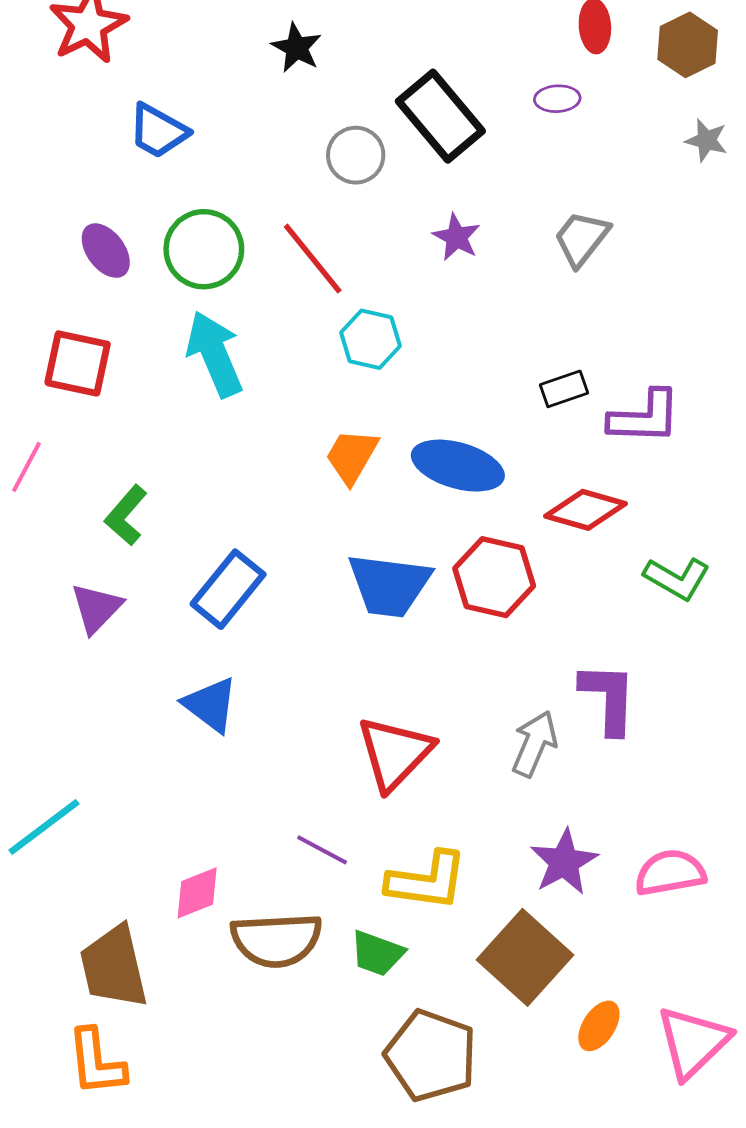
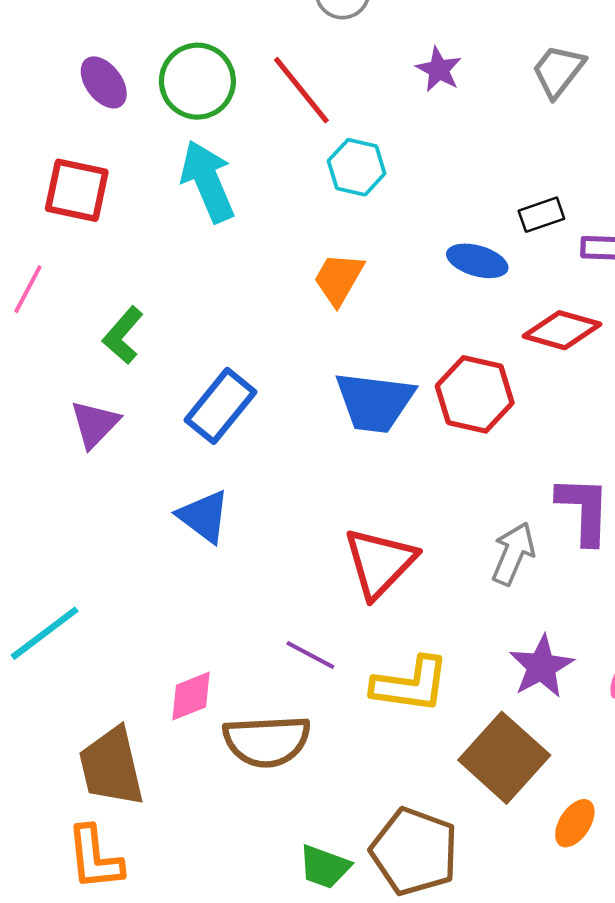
blue ellipse: (458, 466) -> (477, 261), moved, size x0.7
green trapezoid: (377, 953) -> (324, 867), moved

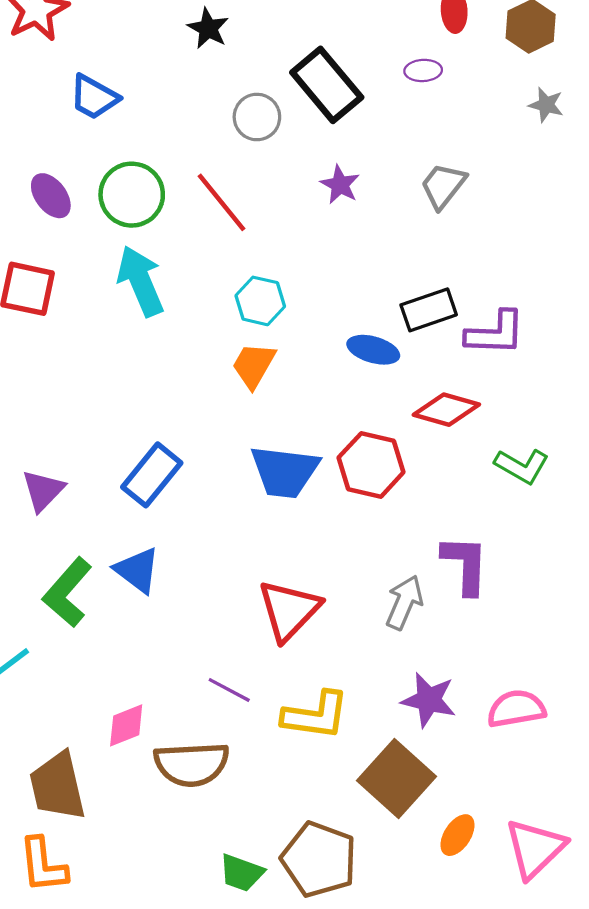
cyan hexagon: (357, 167) -> (260, 301), moved
black rectangle: (541, 215) -> (429, 310), size x1.4
green L-shape: (123, 335) -> (67, 592), moved, size x1.4
purple star: (541, 667) -> (429, 700), turned -30

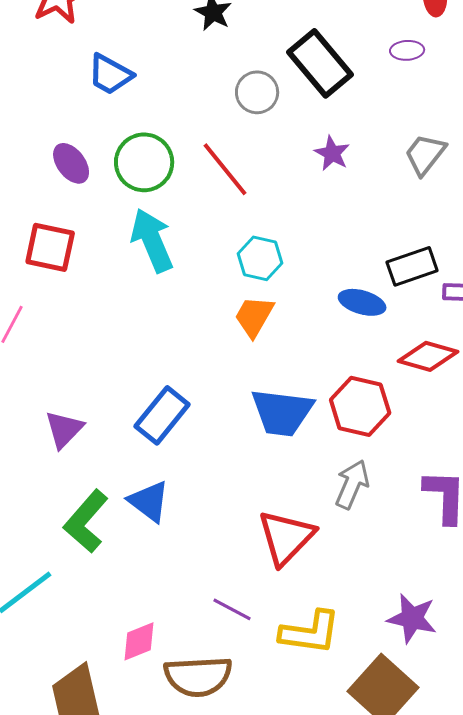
gray arrow: (404, 602) -> (352, 484), moved

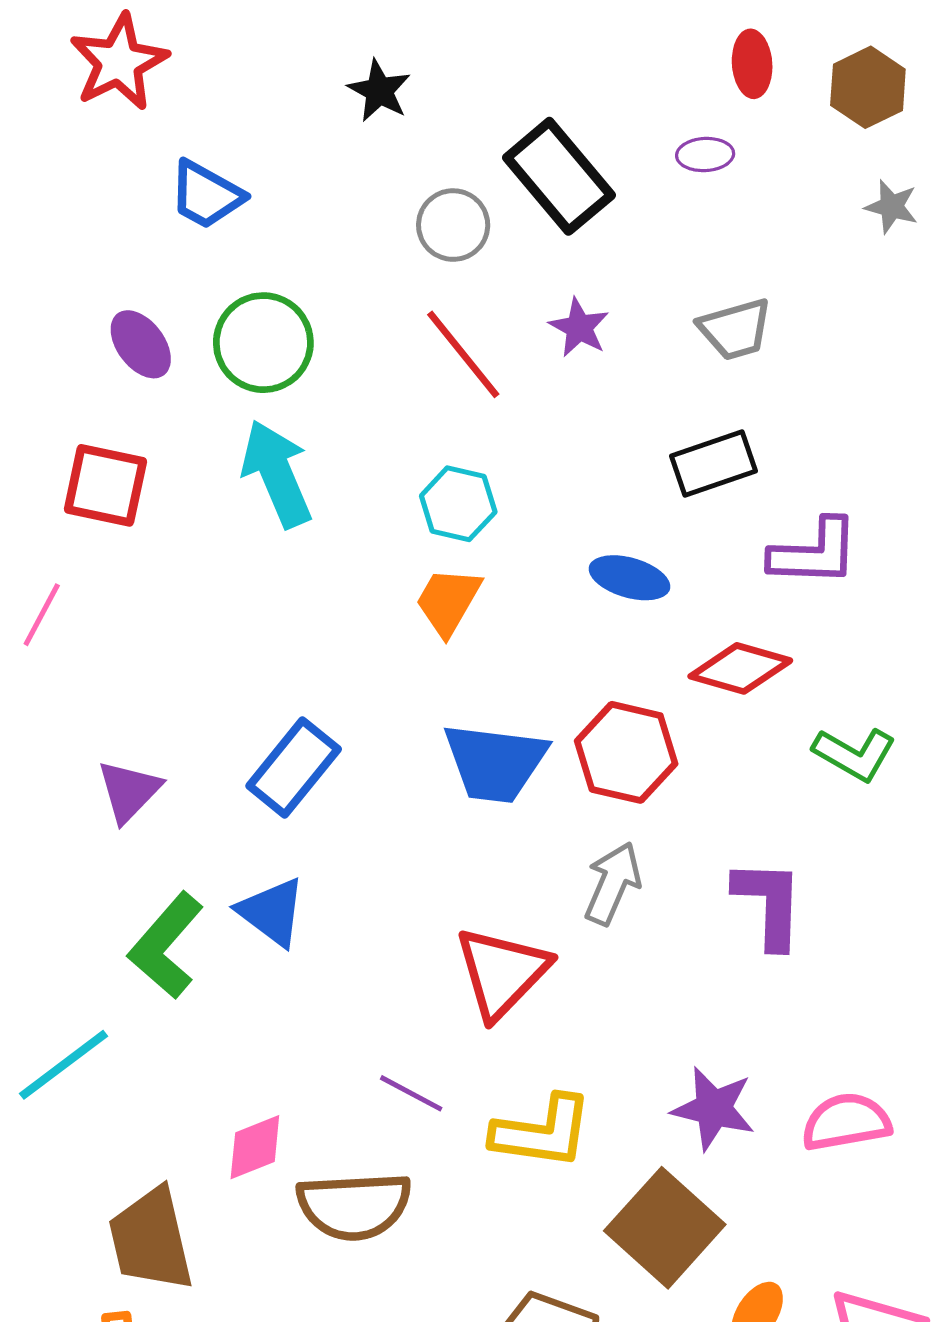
gray trapezoid: (425, 154) -> (735, 329), turned -144
red line: (225, 169) -> (463, 354), moved
black rectangle: (412, 266) -> (713, 464), moved

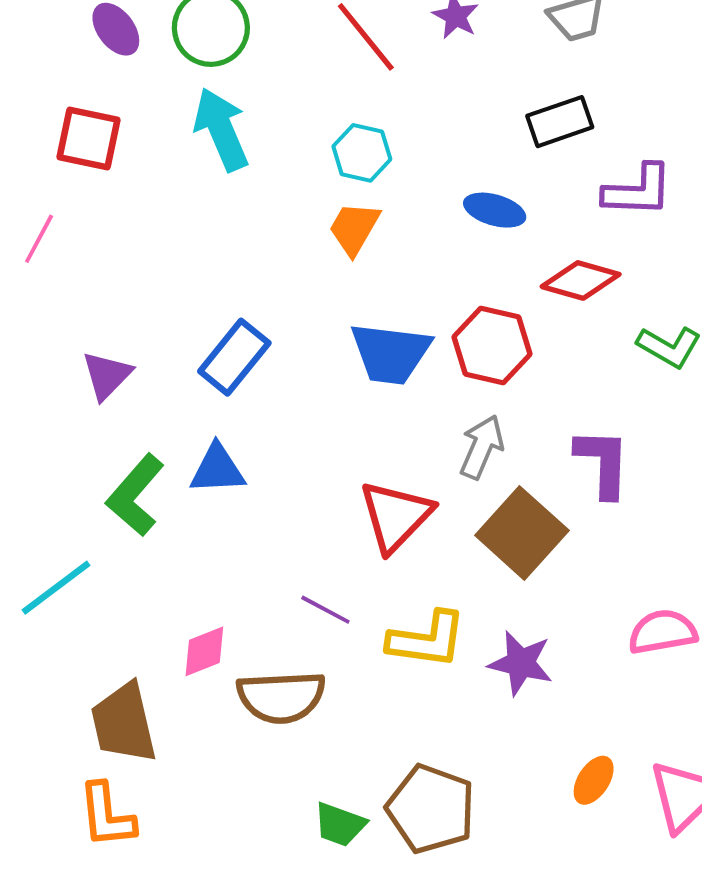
blue triangle: (272, 912) -> (217, 469), turned -40
purple star: (713, 1108) -> (521, 663), moved
brown square: (665, 1228) -> (522, 533), moved

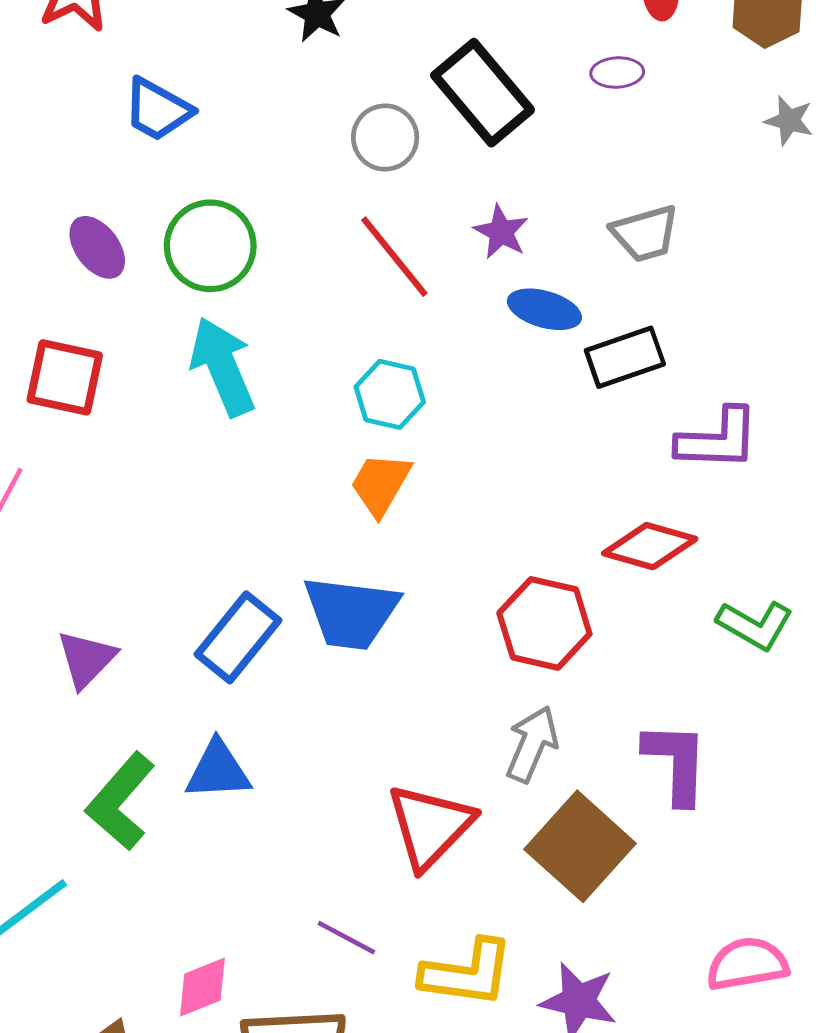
blue ellipse: (495, 210) -> (544, 309), moved
blue trapezoid: (391, 353) -> (351, 613), moved

